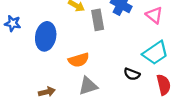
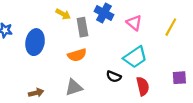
orange semicircle: (79, 60) -> (77, 55), moved

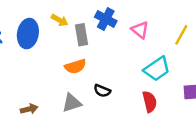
blue ellipse: (35, 42) -> (28, 34), moved
cyan trapezoid: (135, 57) -> (157, 69), moved
black semicircle: (114, 77) -> (102, 91), moved

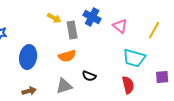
blue ellipse: (28, 34) -> (28, 57), moved
cyan trapezoid: (157, 69) -> (134, 58), turned 50

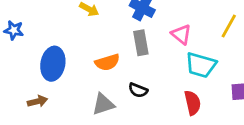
pink triangle: (120, 26) -> (181, 34), moved
gray rectangle: (72, 30) -> (141, 43), moved
brown arrow: (29, 91) -> (38, 101), moved

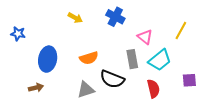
gray rectangle: (141, 43) -> (132, 59), moved
cyan trapezoid: (201, 65) -> (160, 60), turned -55
black semicircle: (138, 90) -> (112, 79), size x1.6

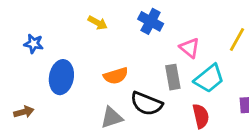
blue star: (18, 34) -> (34, 44), moved
brown arrow: (36, 88) -> (24, 112), moved

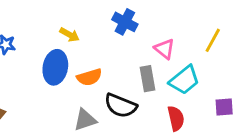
yellow arrow: (98, 23) -> (70, 35), moved
blue ellipse: (61, 77) -> (55, 67), moved

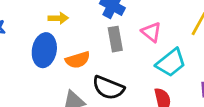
yellow arrow: (70, 35) -> (58, 18), turned -30
gray rectangle: (148, 79) -> (115, 39), moved

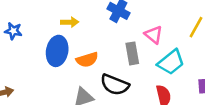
gray rectangle: (115, 39) -> (132, 53), moved

